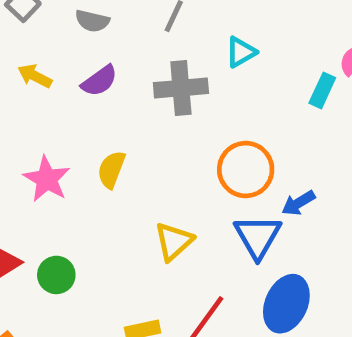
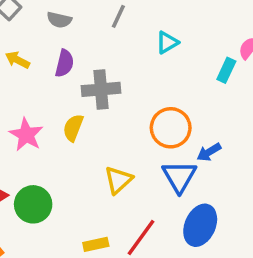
purple semicircle: (99, 81) -> (64, 63), turned -40
gray cross: (181, 88) -> (101, 89), moved
green circle: (56, 275) -> (33, 204), size x1.4

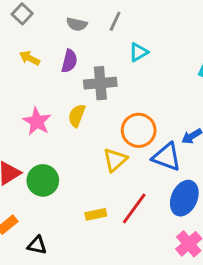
gray semicircle: (59, 20) -> (77, 24), moved
cyan triangle: (167, 42) -> (139, 52), moved
orange circle: (171, 128) -> (139, 130), moved
blue triangle: (179, 177) -> (167, 157), turned -40

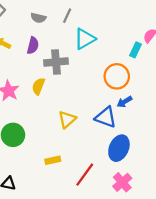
cyan triangle: (139, 52) -> (85, 39), size x1.5
orange circle: (139, 130) -> (117, 76), moved
red line: (134, 208) -> (85, 175), moved

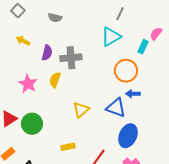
gray line: (67, 16) -> (120, 14), moved
cyan triangle: (85, 39) -> (111, 37), moved
purple semicircle: (33, 45) -> (47, 53), moved
blue arrow: (124, 102) -> (133, 94), turned 32

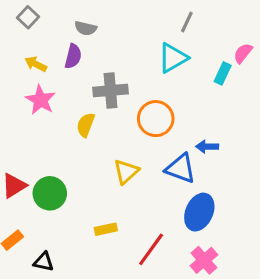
purple semicircle: (47, 53) -> (73, 56), moved
orange circle: (126, 71) -> (156, 119), moved
pink star: (28, 84) -> (40, 100), moved

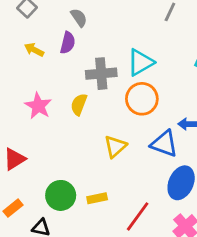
gray semicircle: (86, 28) -> (79, 18), turned -138
cyan triangle: (173, 58) -> (140, 62), moved
pink star: (40, 100) -> (38, 106), moved
green circle: (50, 193) -> (61, 195), moved

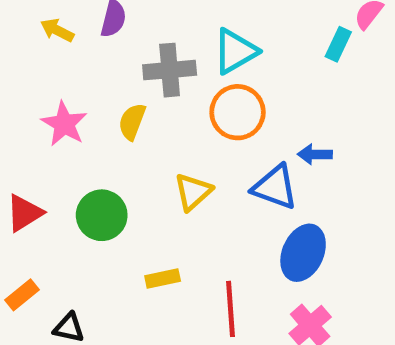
green circle: (61, 195) -> (102, 215), moved
red line: (138, 216) -> (230, 309), turned -40

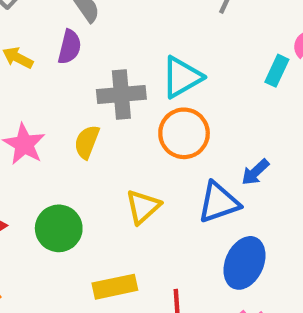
blue arrow: (315, 154) -> (255, 172), turned -44
blue triangle: (275, 187) -> (219, 202), turned -39
yellow rectangle: (163, 278) -> (115, 287), size x1.4

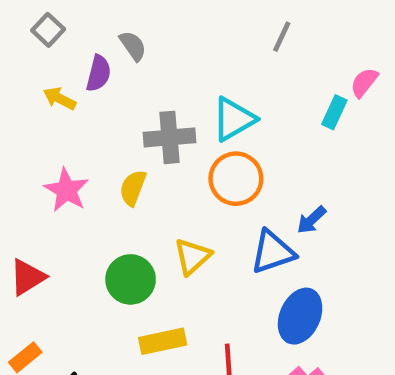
purple semicircle: (70, 47) -> (98, 73), moved
green circle: (59, 228) -> (131, 279), moved

